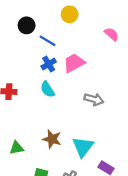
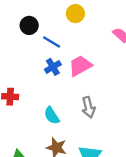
cyan semicircle: (48, 89) -> (52, 116), moved
gray arrow: (94, 99) -> (88, 107), moved, turned 60

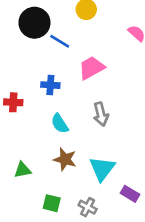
black circle: (29, 25) -> (34, 23), size x1.5
blue cross: (53, 67) -> (50, 85), moved, turned 35

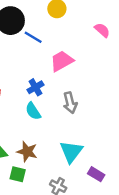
blue cross: (50, 85) -> (35, 87), moved, turned -35
brown star: (65, 159) -> (27, 152), moved
green square: (52, 203) -> (18, 174), moved

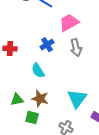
gray arrow: (70, 103) -> (76, 48), moved
cyan semicircle: (33, 111) -> (38, 71), moved

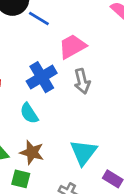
blue cross: (47, 45) -> (42, 77), size x1.5

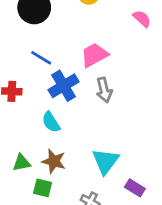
blue line: (39, 19) -> (41, 58), moved

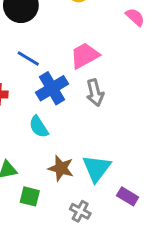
brown star: (54, 161) -> (61, 168), moved

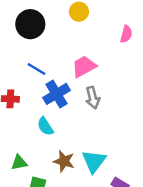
pink semicircle: (135, 17) -> (126, 34), turned 63

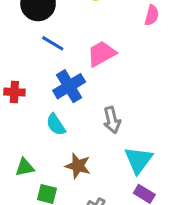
blue line: (37, 69) -> (53, 43), moved
gray arrow: (93, 98) -> (112, 120), moved
cyan triangle: (94, 161) -> (138, 160), moved

